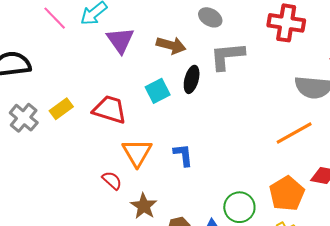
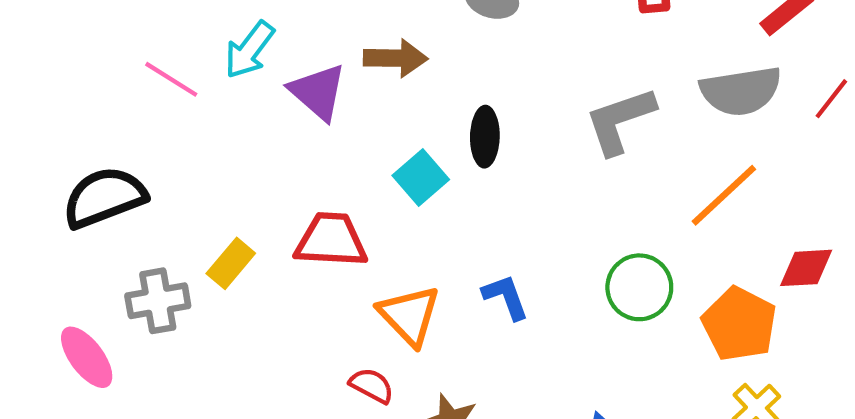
brown arrow: (171, 45) -> (396, 58), moved
gray L-shape: (227, 56) -> (620, 121), moved
gray cross: (24, 118) -> (158, 301), turned -36
green circle: (239, 207) -> (639, 287), moved

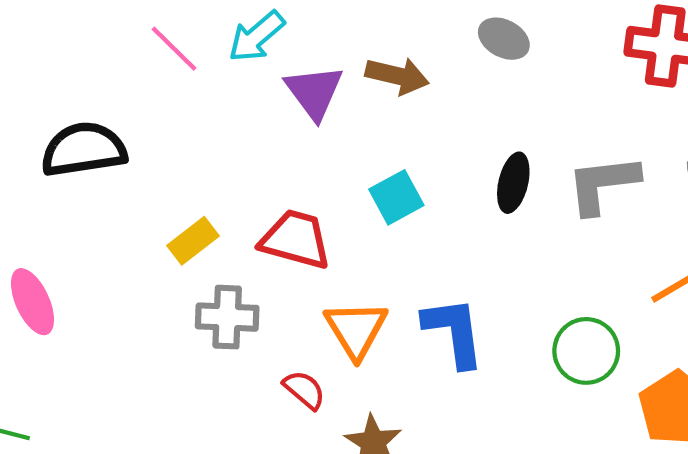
black ellipse: (485, 137) -> (513, 183), moved
blue L-shape: (506, 297) -> (454, 332), size x1.5
gray cross: (158, 301) -> (227, 317), moved

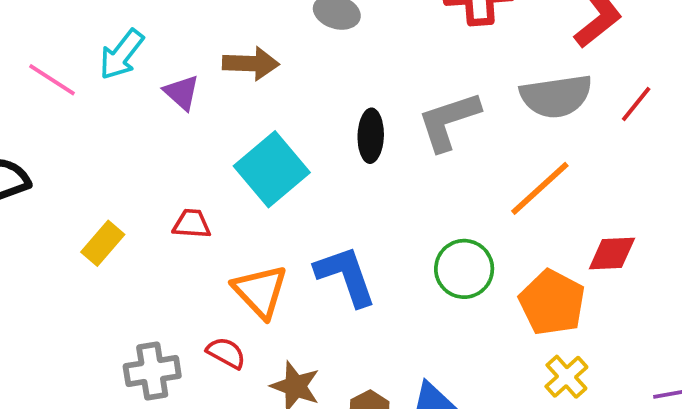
purple triangle: (314, 92) -> (182, 92), size x0.7
cyan square: (396, 197) -> (272, 169), size x1.5
red trapezoid: (296, 239) -> (192, 224), size x0.6
gray cross: (227, 317) -> (152, 371), moved

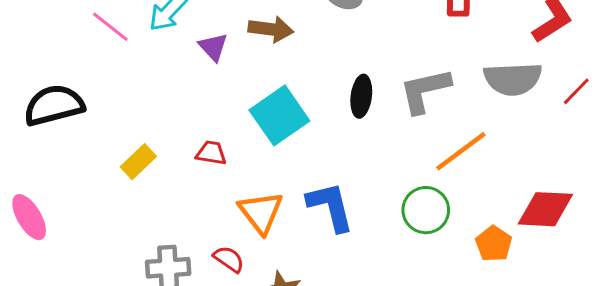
orange line: (540, 188) -> (461, 151), moved
red diamond: (612, 254) -> (545, 209), size x1.4
orange pentagon: (552, 302) -> (494, 244), size x0.7

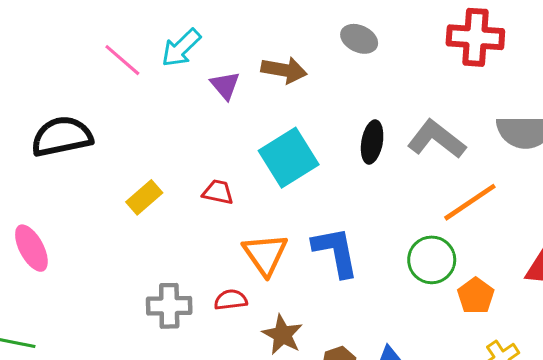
gray L-shape: (425, 90) -> (436, 139), turned 48
orange pentagon: (494, 244) -> (476, 296), moved
red semicircle: (229, 259) -> (231, 300), turned -44

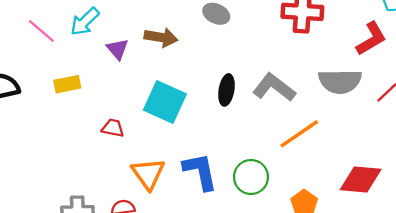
cyan square: (289, 158) -> (165, 102), turned -33
yellow rectangle: (144, 197) -> (67, 84), moved, turned 30
green circle: (432, 260) -> (251, 177), moved

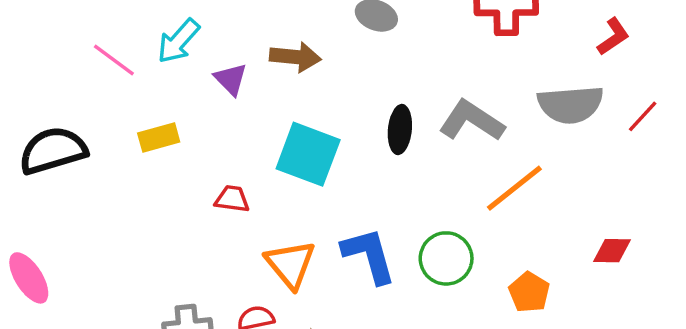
red L-shape: (371, 39) -> (613, 37), size x0.7
red diamond: (361, 180) -> (612, 251), size x0.6

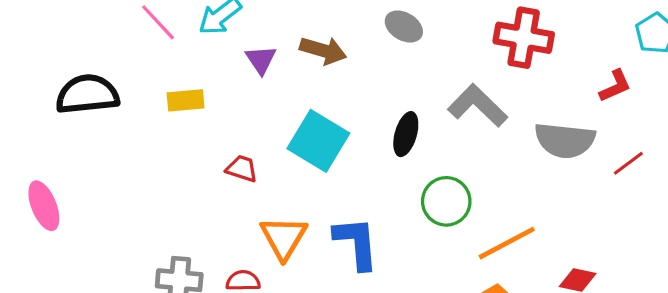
gray L-shape: (472, 121) -> (478, 106), moved
orange line: (514, 188) -> (507, 243), moved
green circle: (446, 258) -> (446, 201), moved

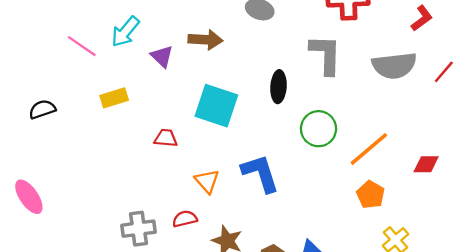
black semicircle: (87, 94) -> (42, 109), size x0.6
gray L-shape: (478, 106) -> (326, 55), turned 60
orange triangle: (284, 238) -> (207, 181), size x0.7

